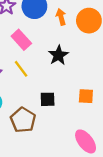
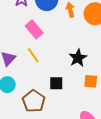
black star: (58, 55) -> (78, 58), moved

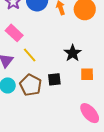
pink rectangle: (34, 29) -> (14, 33), moved
brown pentagon: (34, 101) -> (31, 85), moved

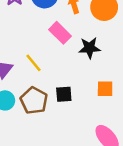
pink rectangle: (14, 33) -> (60, 33), moved
black star: (73, 53) -> (90, 48), moved, turned 30

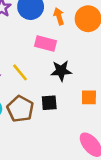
pink rectangle: (60, 33) -> (45, 44), turned -30
black star: (90, 48) -> (61, 71), moved

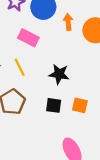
pink rectangle: (45, 44) -> (28, 38), moved
black square: (49, 103) -> (54, 105), moved

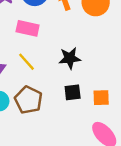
orange square: (80, 105) -> (101, 98), moved

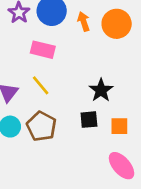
black star: (70, 58) -> (101, 90), moved, turned -30

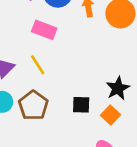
black star: (101, 90) -> (118, 88), moved
orange square: (119, 126) -> (110, 115), turned 36

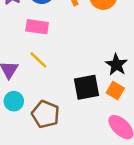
brown pentagon: (33, 105) -> (45, 114), moved
black square: (81, 105) -> (86, 87), size x1.5

